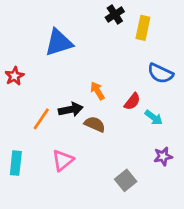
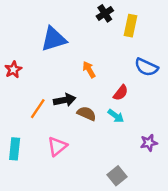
orange arrow: (97, 91) -> (89, 70), moved
cyan arrow: (154, 118) -> (116, 116), moved
gray square: (126, 180) -> (117, 176), moved

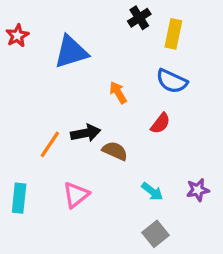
blue semicircle: (146, 67) -> (172, 81), moved
red star: (13, 70) -> (17, 36), moved
cyan arrow: (116, 116) -> (152, 192), moved

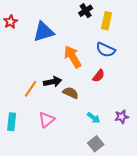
orange arrow: (118, 92) -> (73, 57), size x1.6

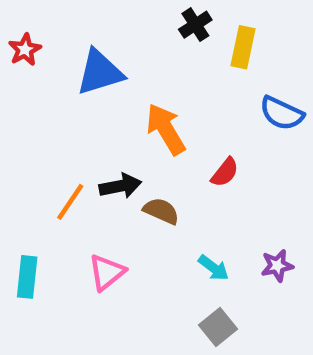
blue semicircle: (106, 50) -> (282, 113), moved

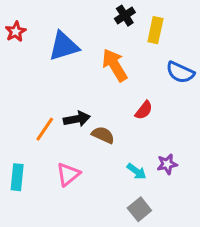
orange arrow: (166, 129) -> (115, 65), moved
purple star: (277, 266) -> (167, 164), moved

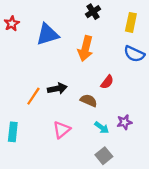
yellow rectangle: (155, 30) -> (131, 22), moved
orange arrow: (115, 65) -> (85, 48), turned -135
brown semicircle: (103, 135) -> (89, 100), moved
pink triangle: (68, 174) -> (62, 130), moved

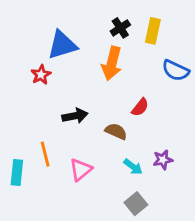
black cross: (93, 12) -> (120, 28), moved
yellow rectangle: (131, 22) -> (153, 31), moved
red star: (12, 24) -> (41, 75), moved
orange line: (33, 96) -> (45, 154), moved, turned -48

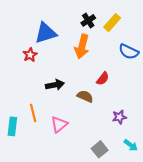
yellow rectangle: (153, 31) -> (112, 23), turned 30
cyan arrow: (133, 167) -> (131, 145), moved

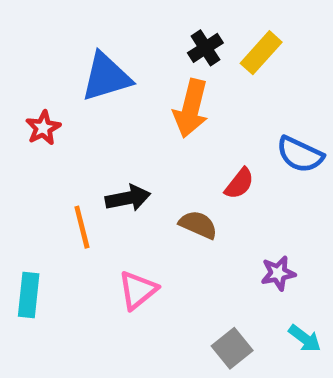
blue semicircle: (129, 52) -> (300, 154), moved
red star: (30, 55) -> (43, 128), moved
orange line: (33, 113) -> (82, 227), moved

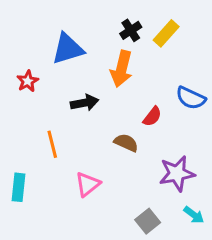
black arrow: (128, 198) -> (85, 103), moved
purple star: (278, 273) -> (177, 173), size x1.6

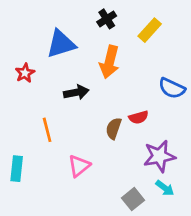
black cross: (131, 30) -> (107, 19), moved
red semicircle: (152, 117) -> (139, 117), moved, turned 36
brown semicircle: (126, 143) -> (114, 128), turned -95
cyan arrow: (194, 215) -> (165, 188), moved

